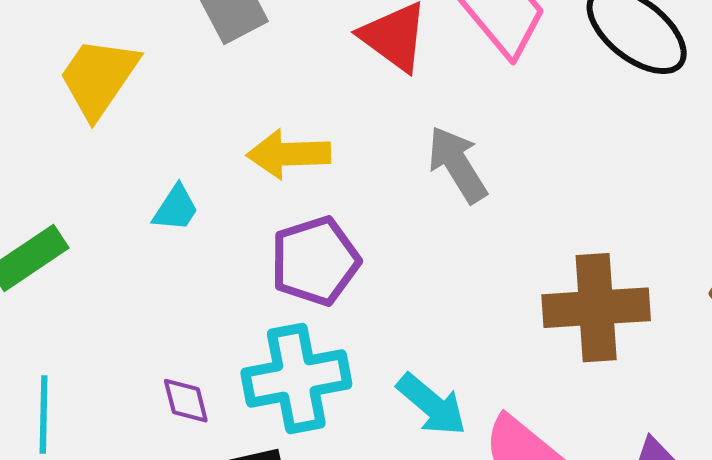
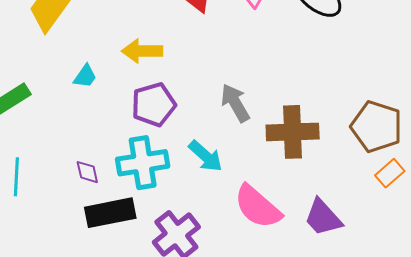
gray arrow: (457, 164) -> (235, 103), moved
cyan arrow: (432, 405) -> (206, 156), moved

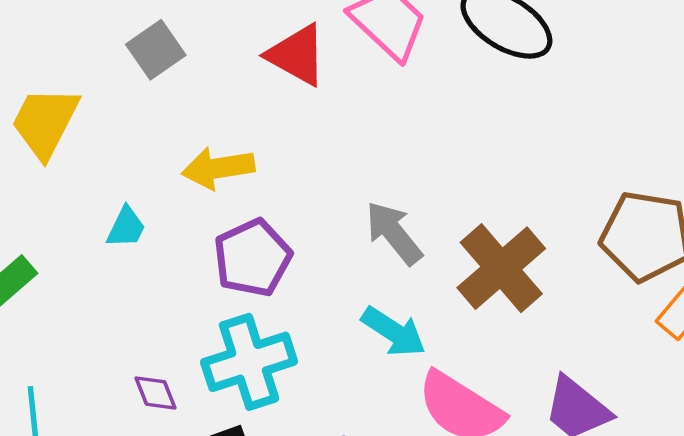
brown cross: (293, 132) -> (501, 268), turned -30
cyan arrow: (206, 156) -> (394, 332), moved

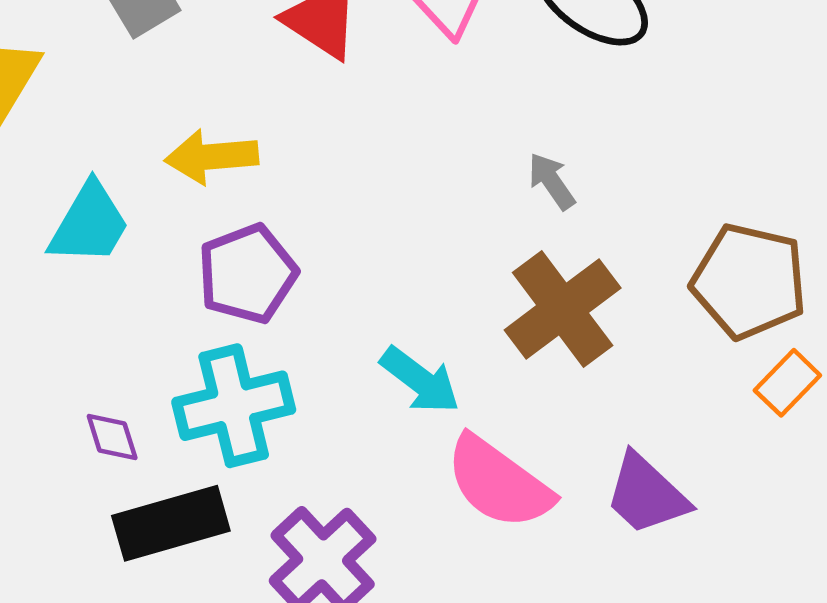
cyan trapezoid: (126, 227) -> (89, 224), size x1.6
gray arrow: (394, 233) -> (552, 181), moved, size x0.7

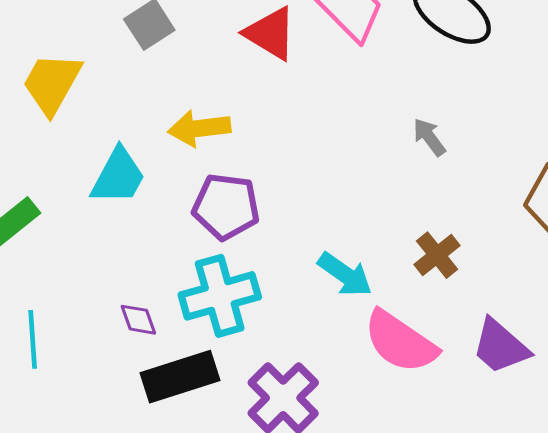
purple pentagon: (247, 274) -> (226, 207), turned 30
brown cross: (563, 309) -> (437, 255), moved, size x0.6

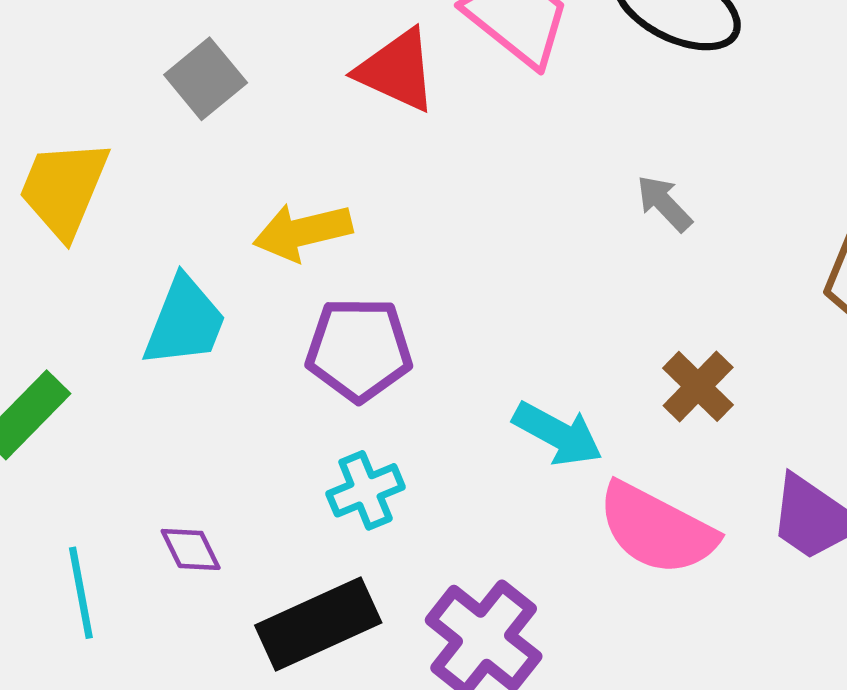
cyan cross: (220, 296) -> (366, 490), size x0.6
purple diamond: (138, 320) -> (191, 549), moved

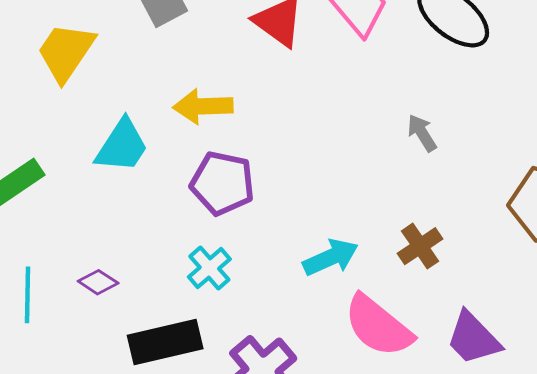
cyan arrow: (558, 434) -> (331, 257), turned -64
cyan cross: (366, 490) -> (209, 268), turned -30
purple diamond: (191, 549) -> (98, 282), turned -42

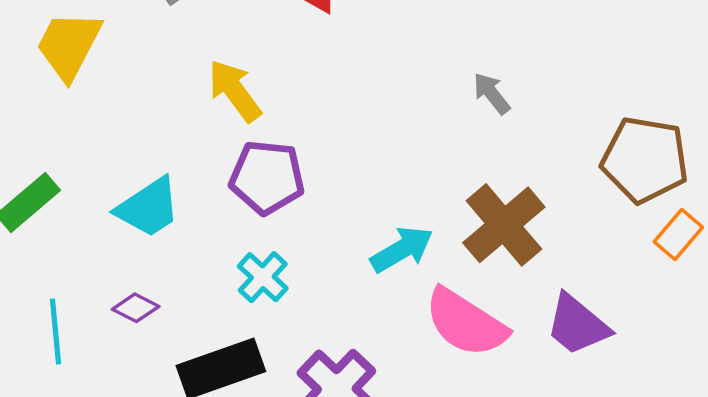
yellow arrow: (203, 106) -> (235, 91), turned 62
cyan trapezoid: (122, 146) -> (148, 208), moved, turned 30
brown cross: (420, 246) -> (504, 225), size x1.6

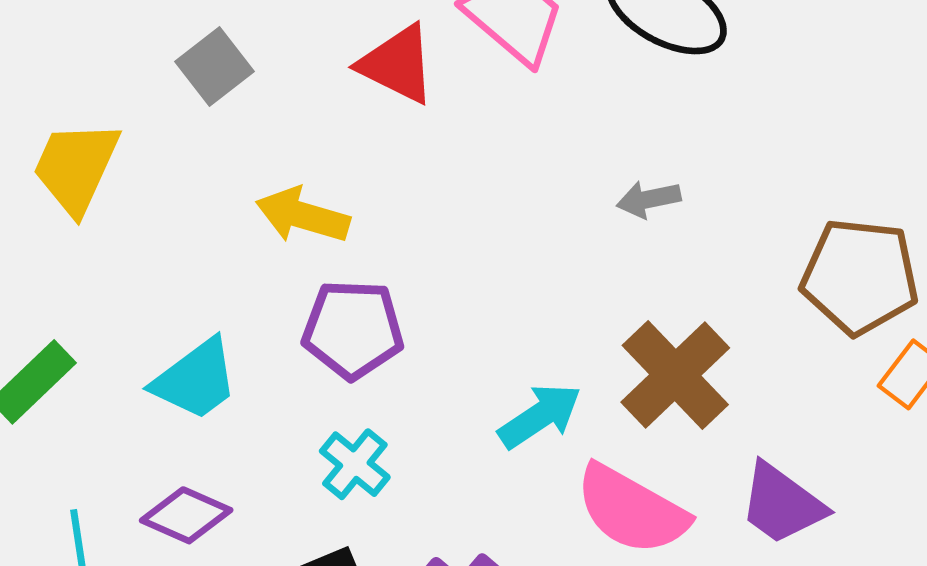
yellow arrow: (235, 91) -> (303, 215), turned -34
gray arrow: (492, 94) -> (649, 199), turned -60
purple diamond: (136, 308) -> (186, 515), size x1.4

